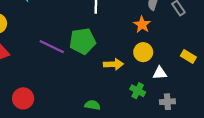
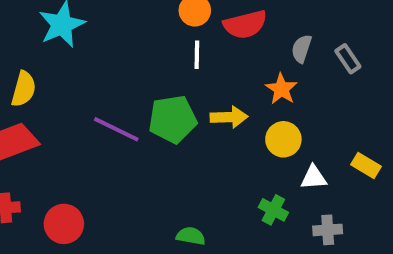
yellow rectangle: (188, 57) -> (366, 165), moved
yellow arrow: (113, 64) -> (229, 117), moved

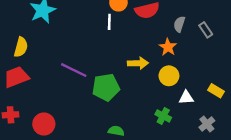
white line: (197, 55) -> (109, 22), moved
green pentagon: (173, 119) -> (106, 87), moved
gray cross: (328, 230) -> (207, 124), moved, turned -35

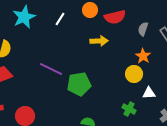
white line: (109, 22) -> (60, 19), moved, turned 32
orange star: (168, 47) -> (143, 56), moved
yellow arrow: (138, 63) -> (99, 41), moved

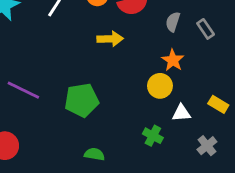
purple line: (51, 69) -> (23, 90), moved

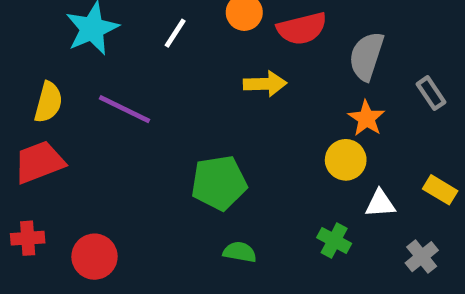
gray semicircle: (173, 22) -> (366, 56), size x1.5
gray rectangle: (206, 29) -> (431, 93), moved
purple line: (23, 90) -> (124, 109), moved
green semicircle: (94, 154) -> (240, 252), moved

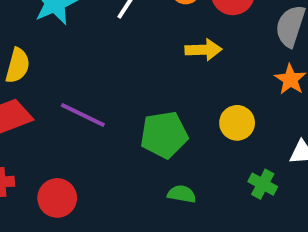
purple line: (124, 109) -> (83, 115), moved
yellow circle: (346, 160) -> (237, 123), moved

